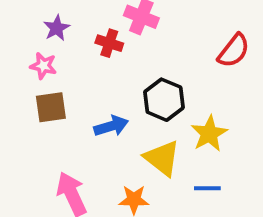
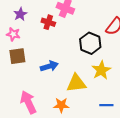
black hexagon: (164, 100) -> (90, 43), moved
yellow triangle: (162, 158) -> (76, 83), turned -45
blue line: (207, 188) -> (106, 105), moved

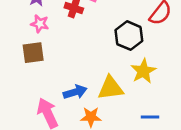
pink star: (13, 34) -> (40, 24), moved
blue arrow: (49, 66) -> (75, 92), moved

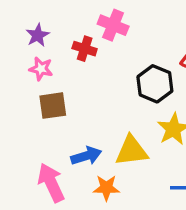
brown square: (33, 53) -> (53, 106), moved

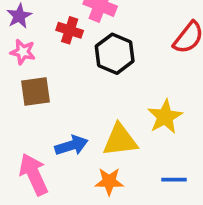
black hexagon: (155, 84) -> (115, 54), moved
orange star: (106, 188) -> (109, 181), moved

